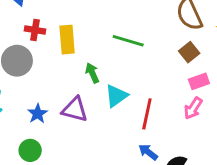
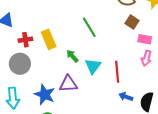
green line: (128, 41) -> (89, 27), turned 60
pink rectangle: (199, 81) -> (145, 39), turned 48
blue star: (38, 114) -> (45, 94), size x1.5

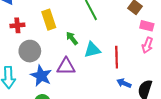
red cross: (25, 40) -> (17, 25), moved
gray circle: (20, 64) -> (30, 51), moved
cyan triangle: (93, 66) -> (92, 50), turned 36

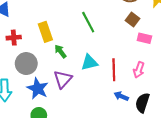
green arrow: (72, 38) -> (60, 51), moved
pink arrow: (147, 45) -> (139, 70), moved
purple triangle: (66, 66) -> (63, 79), turned -48

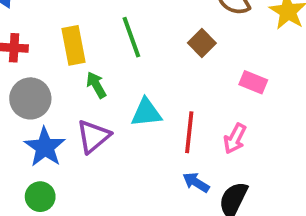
brown square: (133, 20) -> (202, 43), moved
green line: (88, 22) -> (131, 37), moved

